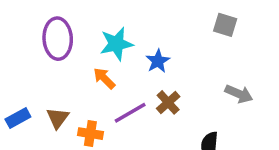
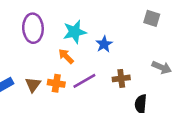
brown cross: (168, 102) -> (121, 78), moved, turned 35
orange cross: (90, 134) -> (56, 83), moved

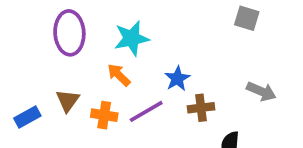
blue star: (104, 44) -> (177, 79), moved
brown triangle: (33, 85) -> (68, 101), moved

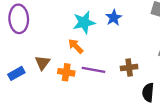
purple ellipse: (69, 33) -> (19, 19), moved
blue star: (177, 79) -> (114, 18), moved
purple line: (146, 111) -> (93, 70), turned 40

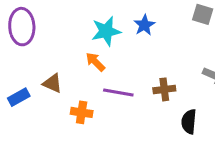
brown triangle: (42, 63) -> (52, 83), turned -42
orange cross: (66, 72) -> (82, 112), moved

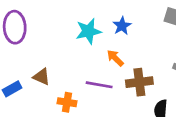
orange arrow: (95, 62) -> (115, 58), moved
brown cross: (164, 89) -> (139, 82), size x1.4

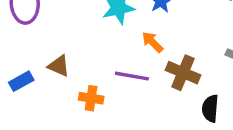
brown cross: (139, 82) -> (183, 73), turned 30

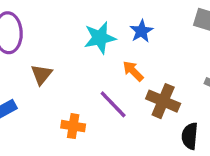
brown triangle: (59, 66) -> (41, 74), moved, turned 45
purple line: (132, 76) -> (113, 104), turned 36

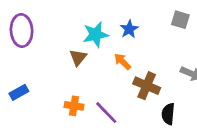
brown triangle: (41, 74) -> (78, 57), moved
purple line: (113, 104) -> (106, 113), moved

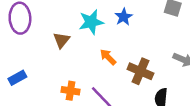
brown triangle: (78, 57) -> (61, 40), moved
orange arrow: (122, 61) -> (108, 57), moved

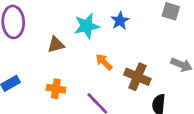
brown triangle: (61, 40) -> (56, 45), turned 36
orange cross: (70, 91) -> (56, 89), moved

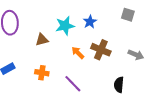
brown cross: (137, 77) -> (101, 50), moved

